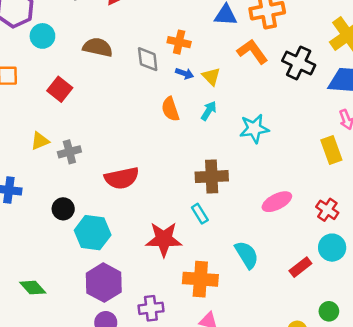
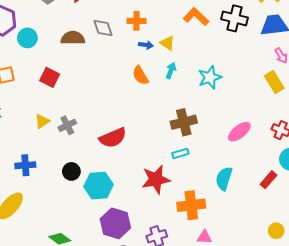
gray diamond: (148, 59) -> (103, 28), moved
cyan rectangle: (200, 214) -> (180, 153), turned -63
cyan semicircle: (247, 255) -> (224, 179), turned -120

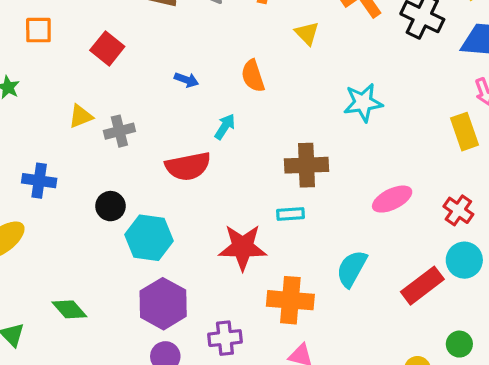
blue arrow: (146, 45) -> (186, 80), moved
cyan arrow: (171, 71) -> (225, 127), moved
red rectangle: (269, 180) -> (422, 286), size x1.4

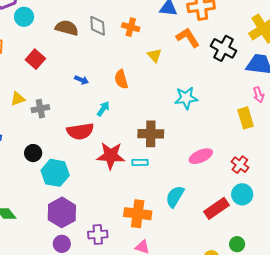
red star: (243, 247) -> (111, 156), moved

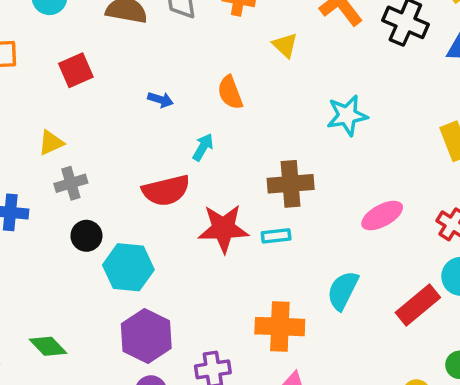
red square: (35, 59) -> (76, 70), turned 30
gray cross: (40, 109) -> (71, 183), moved

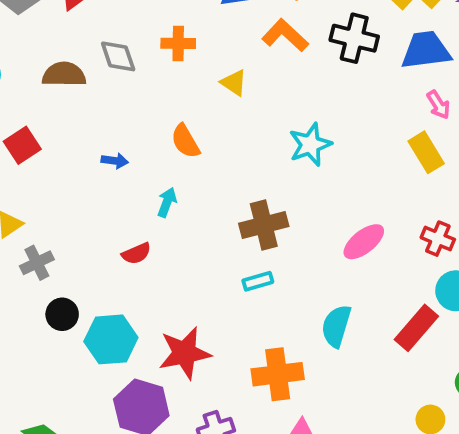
red semicircle: (166, 190) -> (136, 254), size x0.6
red star: (223, 228) -> (185, 353), moved

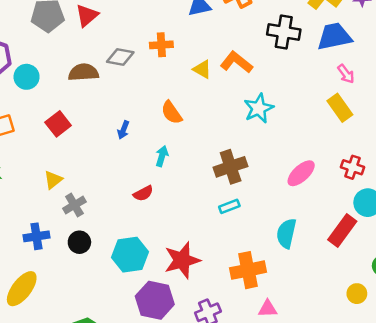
orange L-shape: (285, 35) -> (236, 62), moved
gray diamond: (118, 56) -> (120, 57), turned -56
blue arrow: (115, 161) -> (123, 130), turned 108
black circle: (62, 314) -> (79, 242), moved

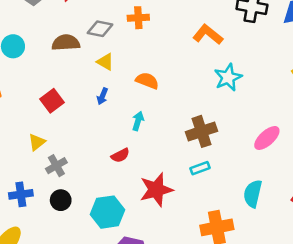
yellow triangle: (202, 69) -> (105, 62), moved
orange semicircle: (172, 113) -> (147, 81), turned 145
red square: (58, 124) -> (52, 101), moved
red star: (182, 260) -> (156, 190), moved

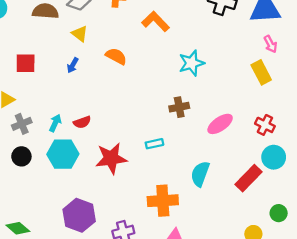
orange L-shape: (208, 35) -> (156, 22), moved
red square: (52, 101) -> (26, 63), turned 30
cyan arrow: (138, 121) -> (55, 123), moved
brown cross: (201, 131) -> (179, 107), moved, size x0.7
cyan hexagon: (108, 212) -> (63, 154), moved

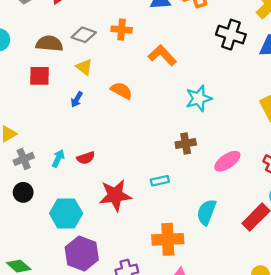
red square: (26, 63) -> (40, 76), moved
cyan hexagon: (63, 154) -> (66, 213), moved

